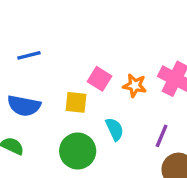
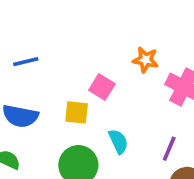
orange star: (135, 86) -> (146, 60), moved

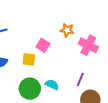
cyan semicircle: (118, 141) -> (52, 85), moved, turned -40

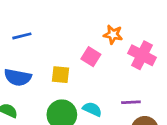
pink square: (43, 45) -> (91, 57), moved
purple line: (80, 80) -> (131, 102), turned 64

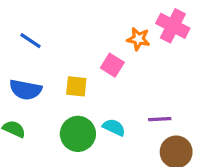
blue line: (22, 36) -> (30, 41), turned 48
pink cross: (142, 55) -> (173, 26), moved

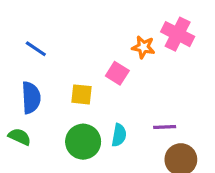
blue semicircle: (26, 90) -> (31, 98), turned -104
cyan semicircle: (114, 127) -> (119, 135), turned 75

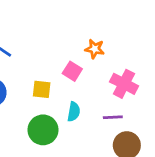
pink cross: (178, 34) -> (124, 84), moved
cyan semicircle: (119, 135) -> (74, 112), moved

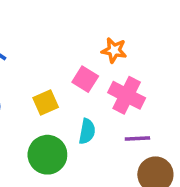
pink cross: (124, 84) -> (127, 95), moved
yellow square: (42, 89) -> (46, 102), turned -30

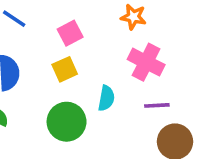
pink square: (85, 79) -> (70, 33), moved, turned 30

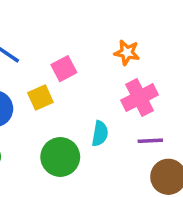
pink cross: (146, 62) -> (140, 98), turned 36
yellow square: (65, 69) -> (40, 98), moved

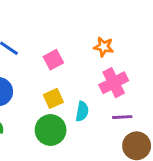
yellow square: (40, 98) -> (53, 98), moved

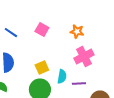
pink square: (53, 60) -> (42, 30), moved, turned -32
purple line: (122, 117) -> (79, 84), moved

